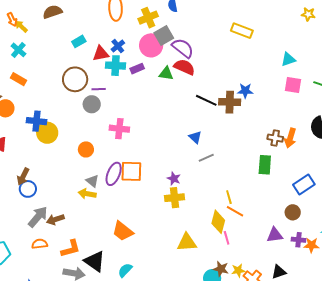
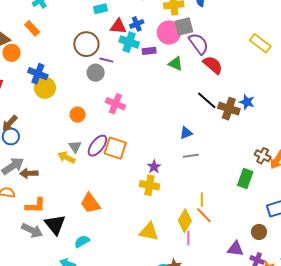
red semicircle: (184, 67) -> (213, 65), moved
blue triangle: (195, 137) -> (186, 133), turned 40

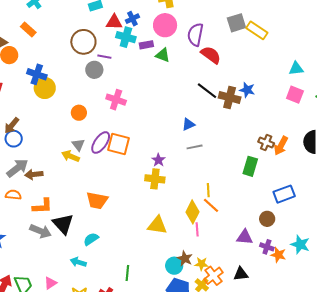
gray square: (184, 26) -> (236, 23), moved
purple semicircle: (199, 44) -> (195, 35), turned -130
green triangle: (176, 64) -> (163, 55), moved
orange trapezoid: (90, 203) -> (97, 200), turned -40

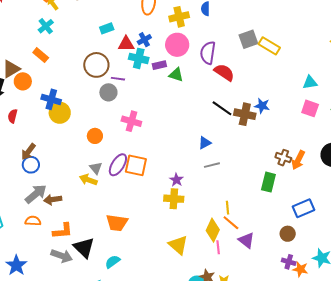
yellow triangle: (157, 225) -> (178, 245), turned 35
purple triangle: (245, 237) -> (246, 240), moved, turned 36

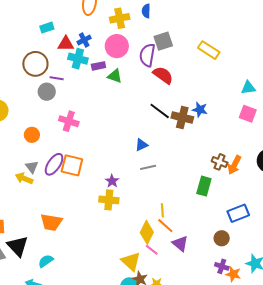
gray square: (248, 39) -> (163, 41), moved
yellow triangle: (178, 245) -> (131, 261), moved
pink line: (218, 247) -> (152, 250), turned -48

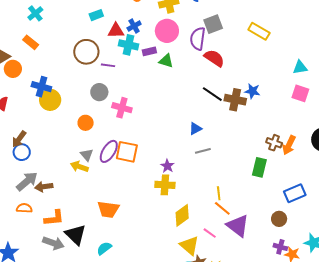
gray circle: (47, 92) -> (99, 92), moved
yellow diamond: (147, 232) -> (182, 215), moved, turned 30
purple triangle: (180, 244) -> (238, 226), size x1.4

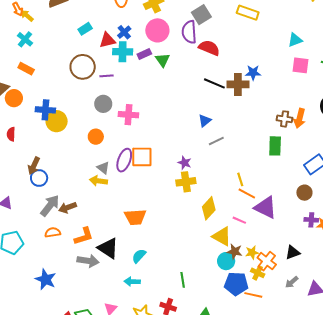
green triangle: (166, 61) -> (163, 60), turned 49

